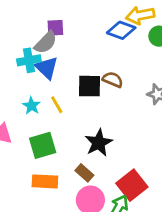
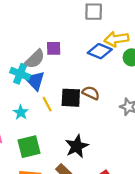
purple square: (55, 28) -> (54, 48), moved
cyan cross: (29, 60) -> (20, 74), turned 30
yellow line: (57, 105) -> (47, 104), moved

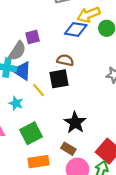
brown semicircle: (91, 93) -> (65, 60), moved

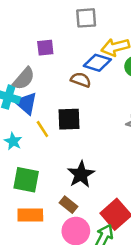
purple square: (32, 37) -> (45, 48), moved
brown semicircle: (65, 60) -> (81, 80), moved
green square: (31, 133) -> (26, 180), turned 30

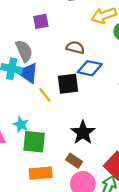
blue diamond: (97, 63) -> (90, 68), moved
gray semicircle: (24, 79) -> (24, 51), turned -60
cyan star: (13, 141) -> (21, 125), moved

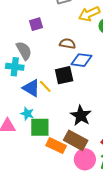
blue triangle: (28, 73) -> (31, 88), moved
brown rectangle: (74, 161) -> (76, 140), size x1.6
orange rectangle: (41, 173) -> (56, 146), moved, turned 36

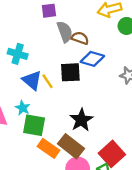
gray semicircle: (24, 51) -> (65, 32), moved

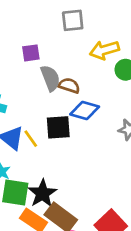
black star: (81, 120) -> (42, 193), moved

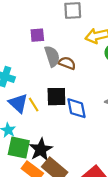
blue diamond: (85, 111) -> (76, 108), moved, turned 60

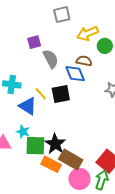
brown semicircle: (67, 63) -> (84, 61), moved
yellow line: (34, 105) -> (41, 94), moved
blue diamond: (76, 108) -> (75, 74), moved

